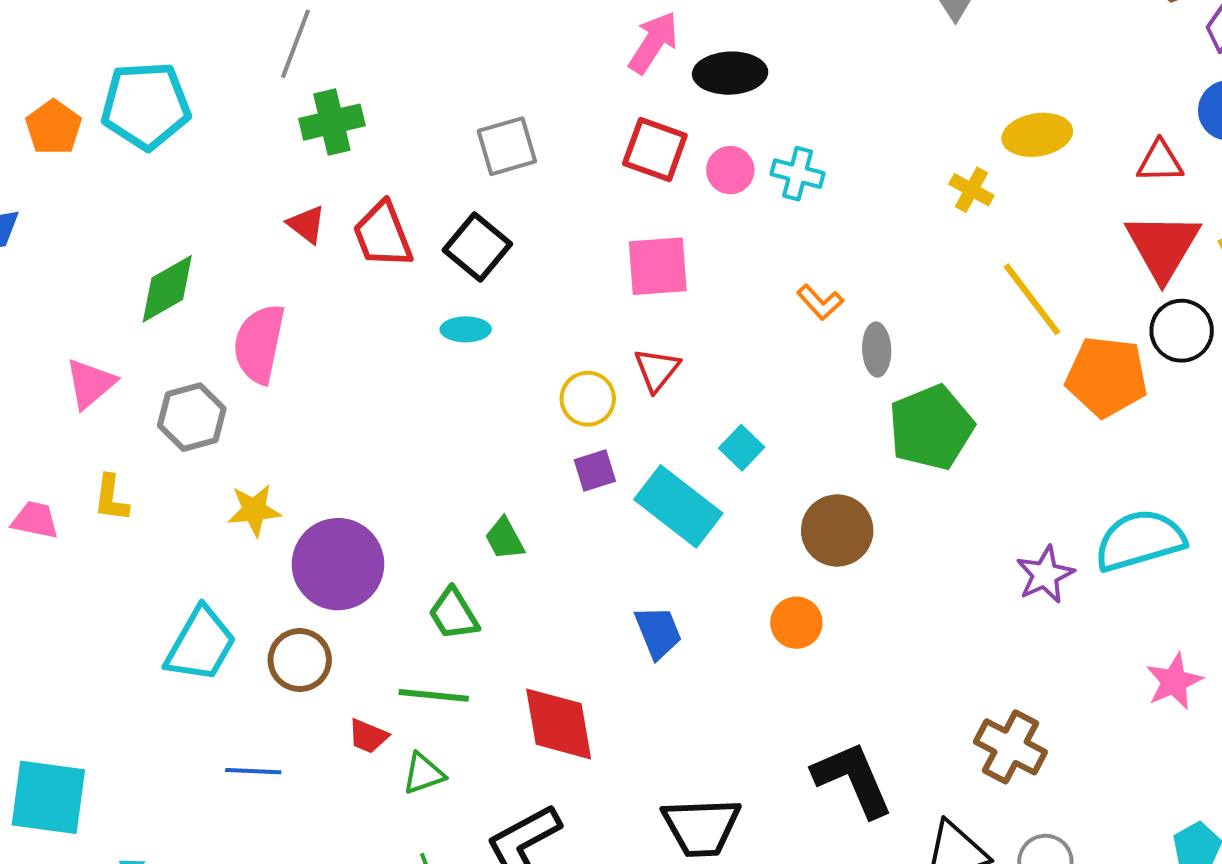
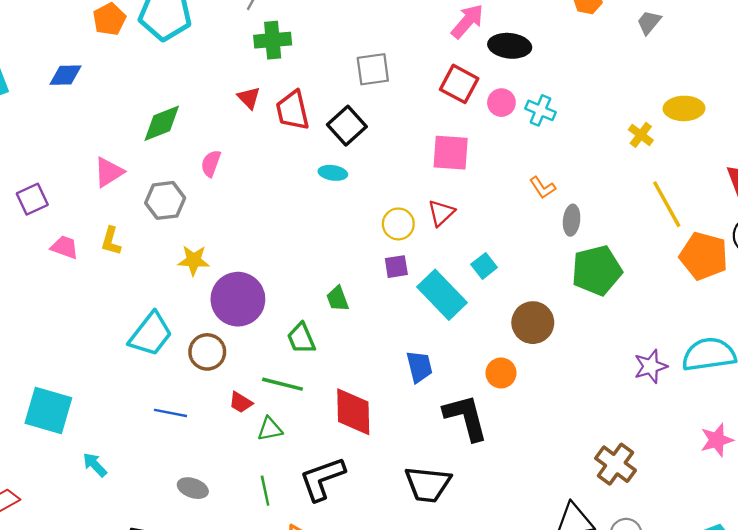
pink semicircle: (259, 344) -> (211, 163), size x0.6
black L-shape: (853, 779) -> (466, 417), moved

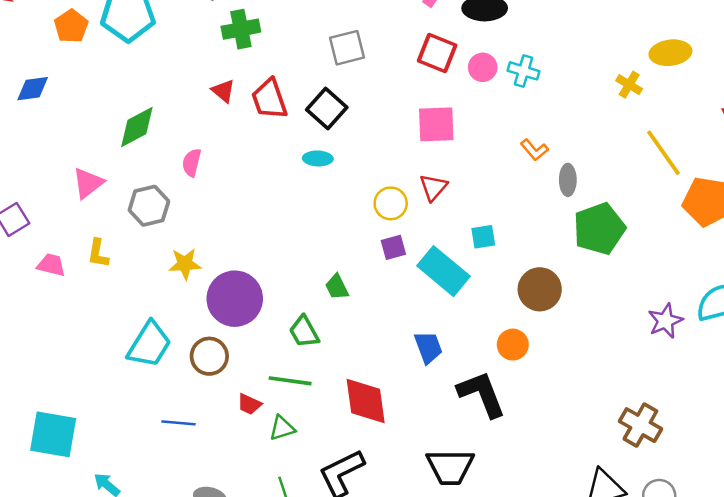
cyan square: (484, 266) -> (483, 237), turned 35

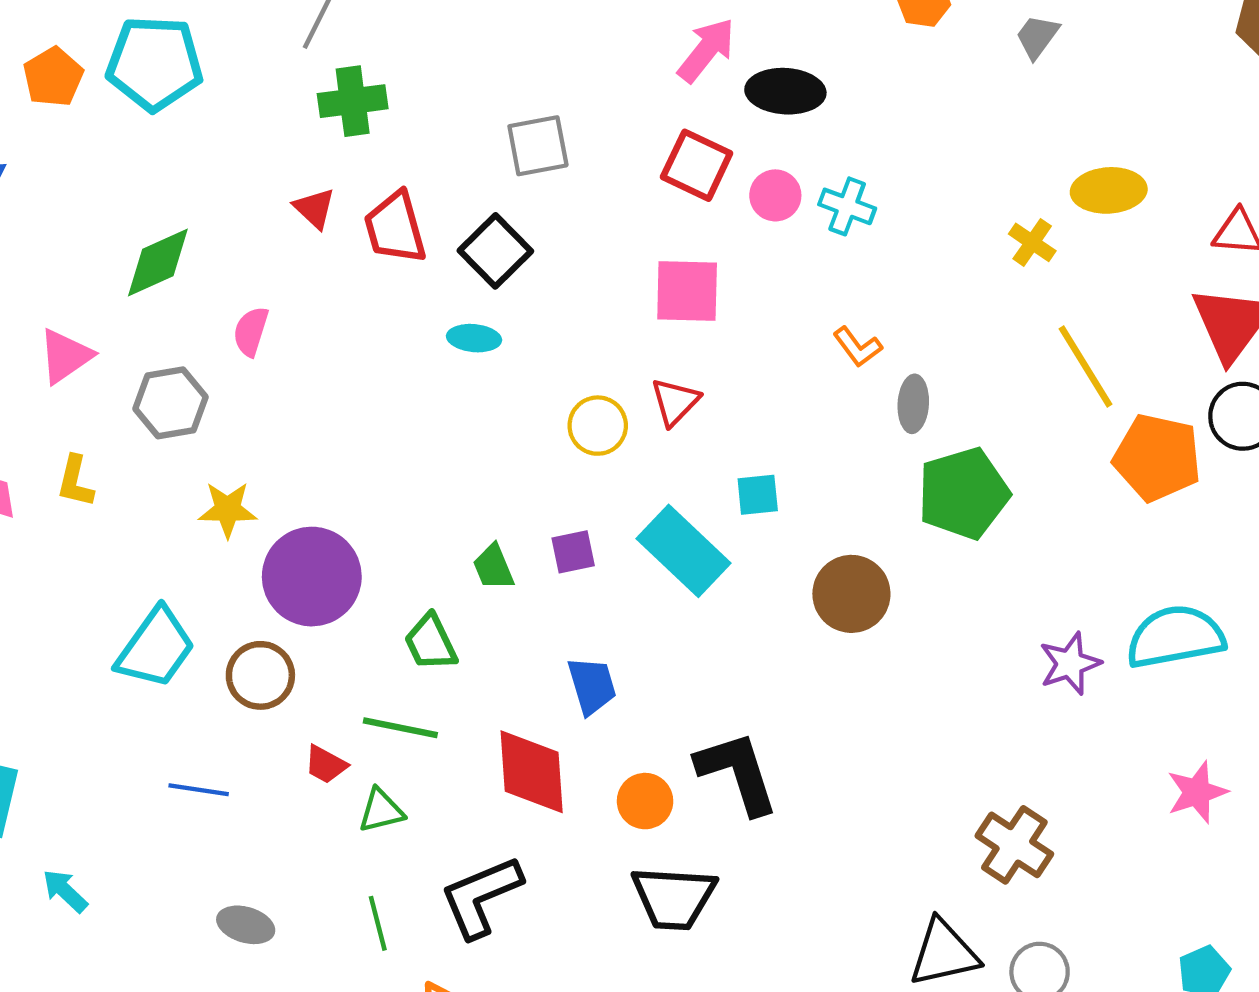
purple square: (393, 247) -> (573, 552), moved
orange circle: (513, 345) -> (645, 801), moved
blue trapezoid: (428, 347) -> (592, 686), moved

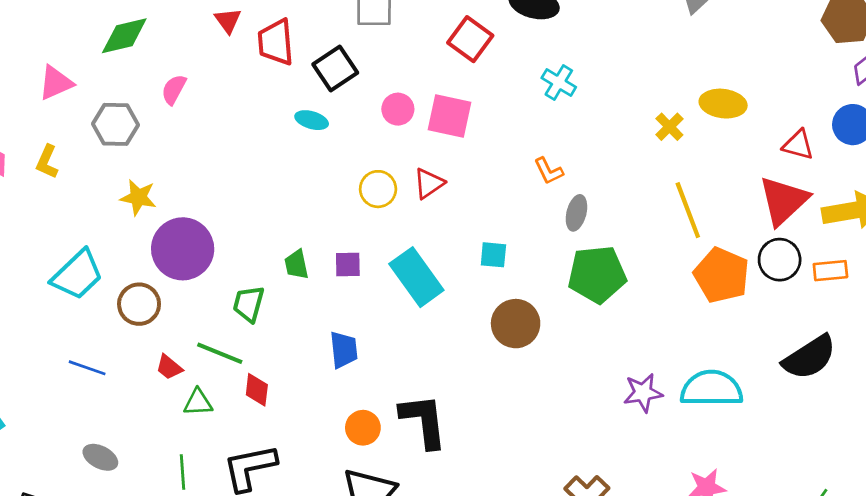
pink circle: (775, 195) -> (398, 109), moved
cyan square: (758, 495) -> (493, 255), moved
green trapezoid: (431, 642) -> (249, 304), turned 30
red diamond: (532, 772) -> (257, 390), moved, size x0.6

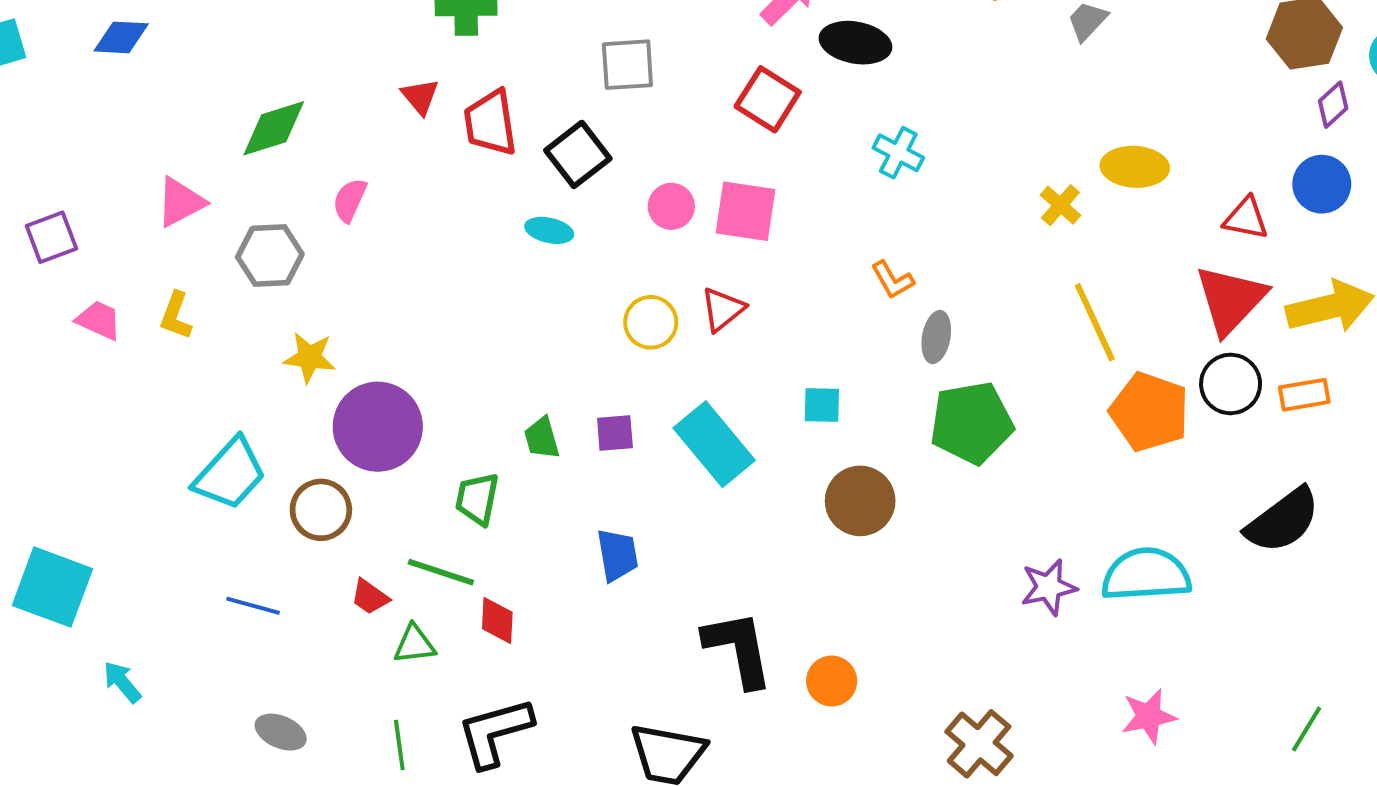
orange circle: (363, 428) -> (832, 681), moved

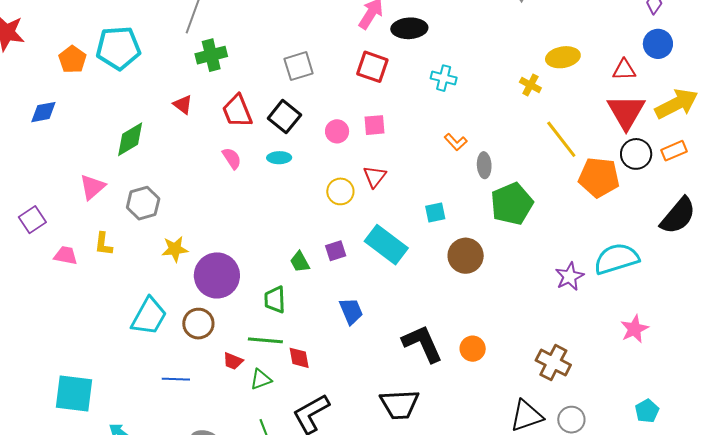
red triangle: (420, 97) -> (183, 105), moved
pink semicircle: (350, 200) -> (232, 158), moved, turned 135
pink square: (746, 211) -> (375, 125), size x0.7

